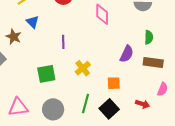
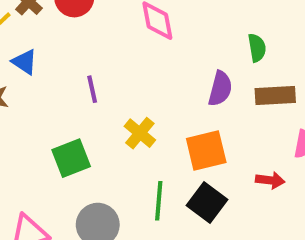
orange square: (114, 83) -> (206, 150), size x1.5

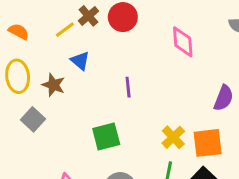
yellow cross: (140, 133) -> (173, 137), moved

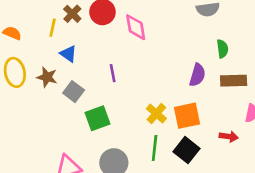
yellow line: (65, 30) -> (53, 28), turned -36
pink diamond: (183, 42) -> (136, 27), moved
gray square: (33, 119) -> (74, 92), moved

